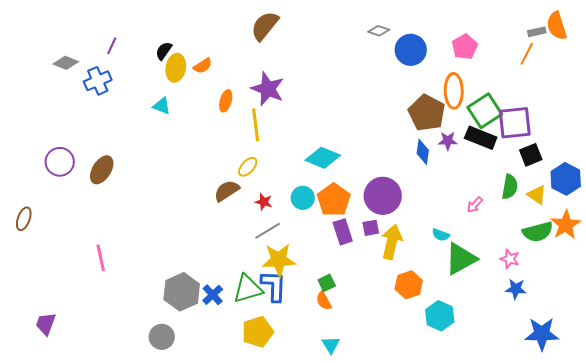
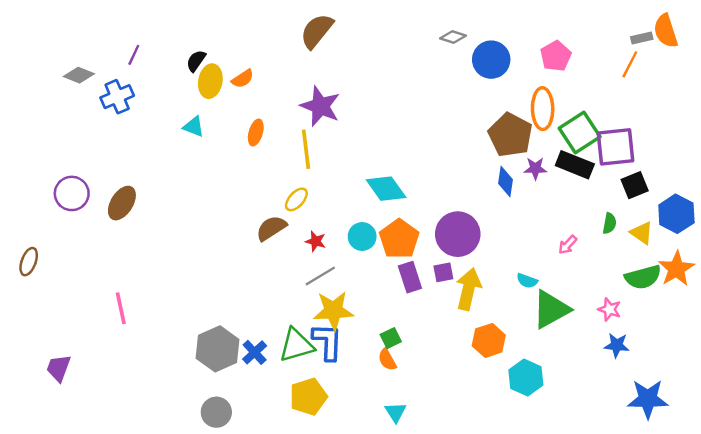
orange ellipse: (226, 101) -> (256, 133), moved
cyan diamond: (323, 158) -> (386, 189), turned 32
green semicircle: (510, 187) -> (610, 223), size x0.7
purple trapezoid: (46, 324) -> (59, 368), moved
gray circle: (162, 337) -> (216, 412), moved

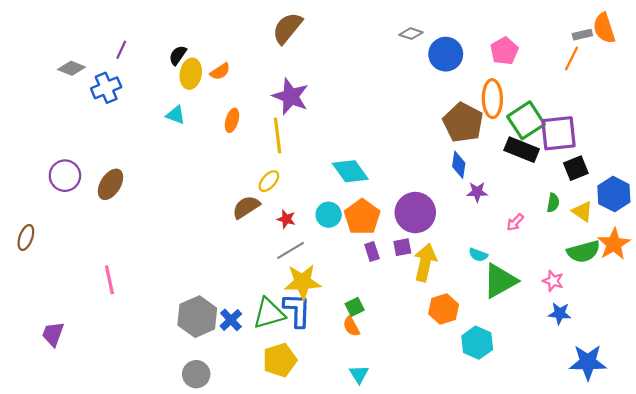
purple star: (535, 168) -> (477, 192), moved
purple rectangle: (410, 277) -> (372, 252), size x0.7

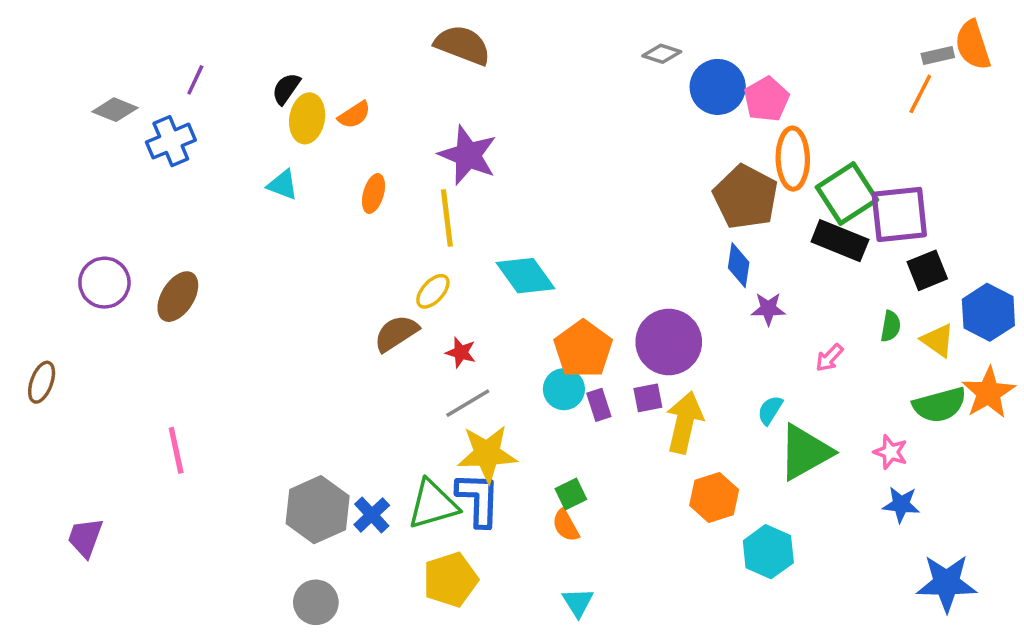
brown semicircle: (287, 28) -> (463, 45), turned 72
pink pentagon: (504, 51) -> (767, 99), moved
cyan diamond: (350, 171) -> (525, 276), moved
cyan circle: (329, 215) -> (564, 389), moved
cyan semicircle: (478, 255) -> (770, 410), turned 102

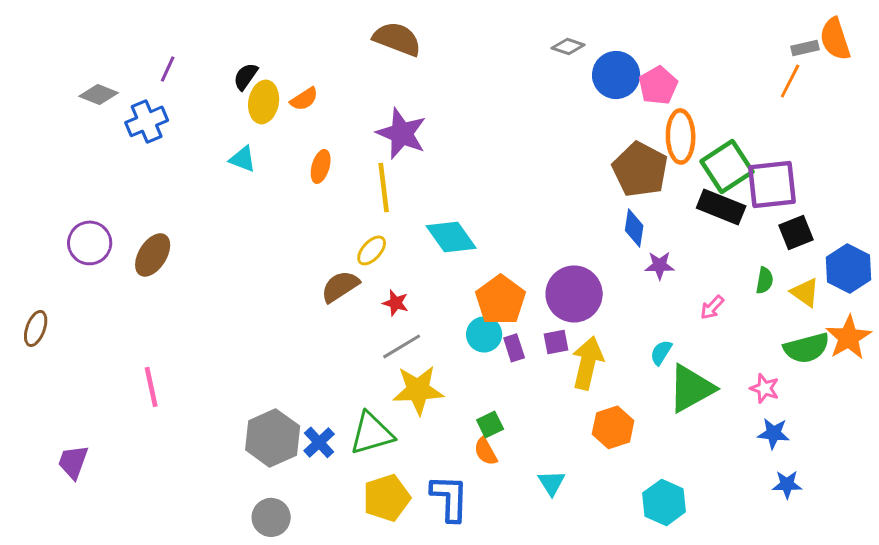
blue L-shape: (478, 499) -> (450, 498), moved
cyan hexagon: (768, 552) -> (664, 502), moved
blue star: (947, 583) -> (787, 484), moved, size x0.6
cyan triangle: (578, 602) -> (552, 483), moved

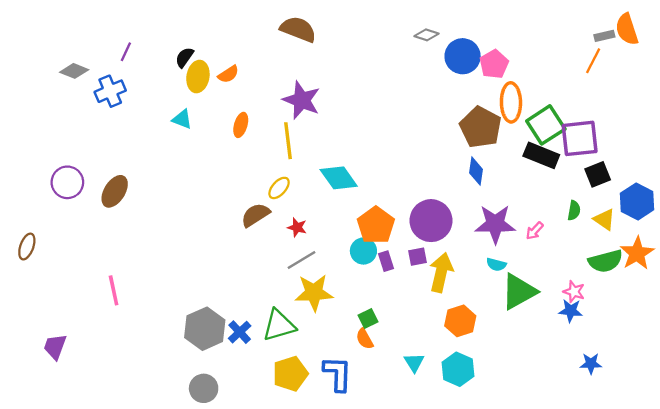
purple star: (660, 265) -> (495, 224), moved, size x1.8
cyan semicircle: (661, 352) -> (496, 265), turned -108
blue star: (774, 433) -> (571, 311), moved
cyan hexagon: (664, 502) -> (458, 369), moved

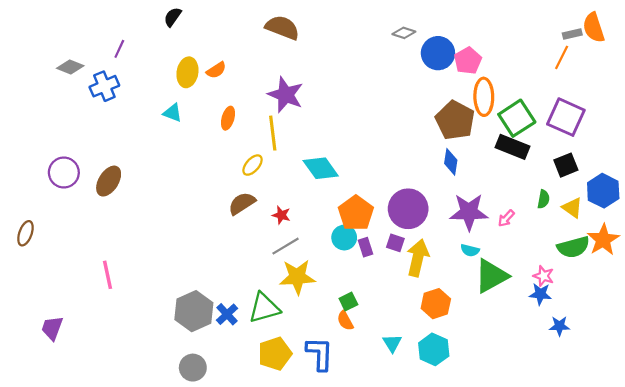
black semicircle: (184, 57) -> (173, 17), moved
purple square: (580, 138) -> (566, 117), moved, turned 30
yellow ellipse: (279, 188) -> (253, 165), moved
purple square: (417, 257) -> (395, 243), turned 30
blue star: (591, 364) -> (559, 326), moved

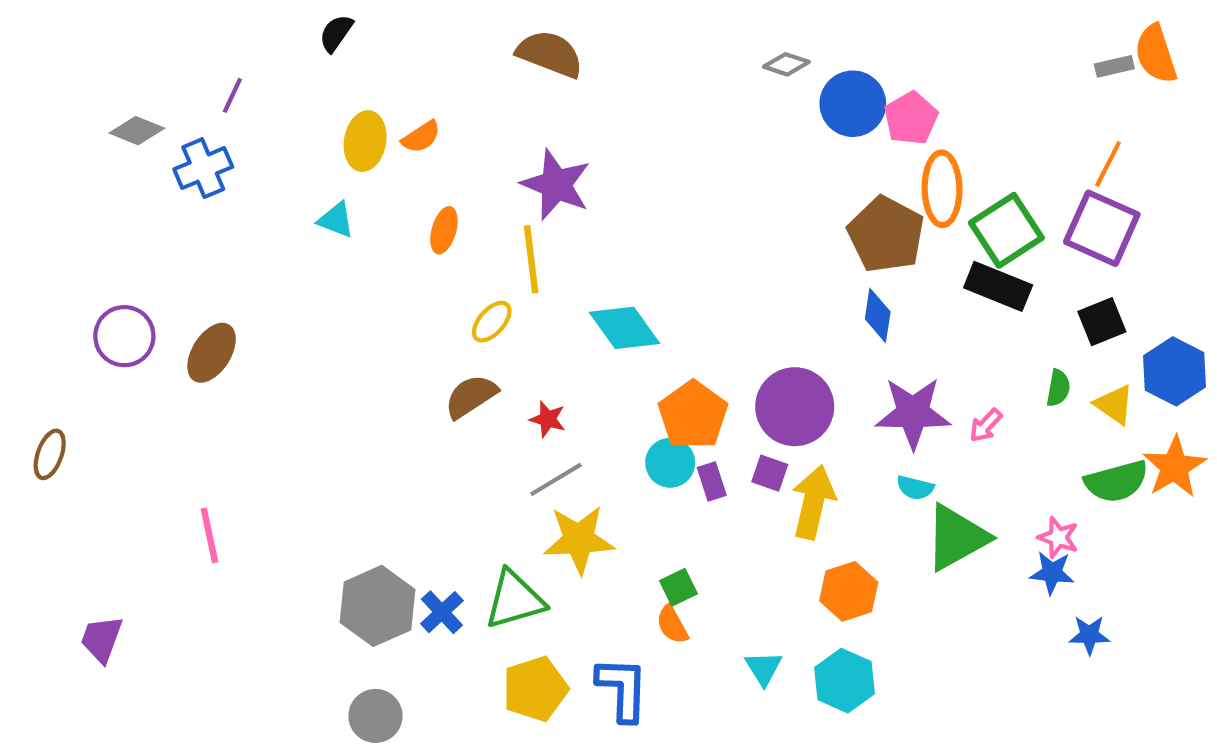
orange line: (562, 57) -> (1108, 164), moved

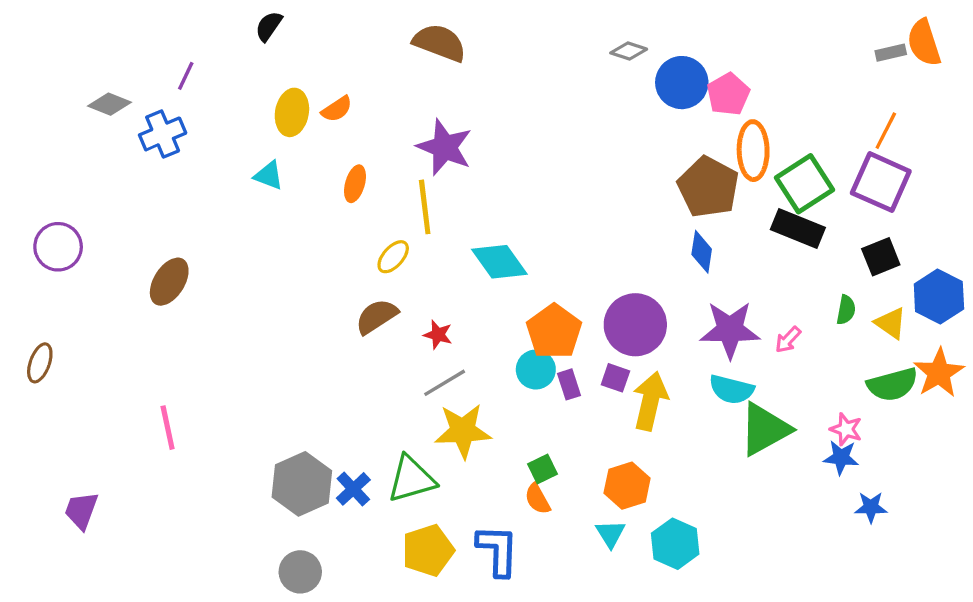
purple circle: (124, 336) -> (58, 247), moved
cyan semicircle: (915, 488) -> (732, 389), size x1.5
orange hexagon: (849, 591) -> (627, 486), moved

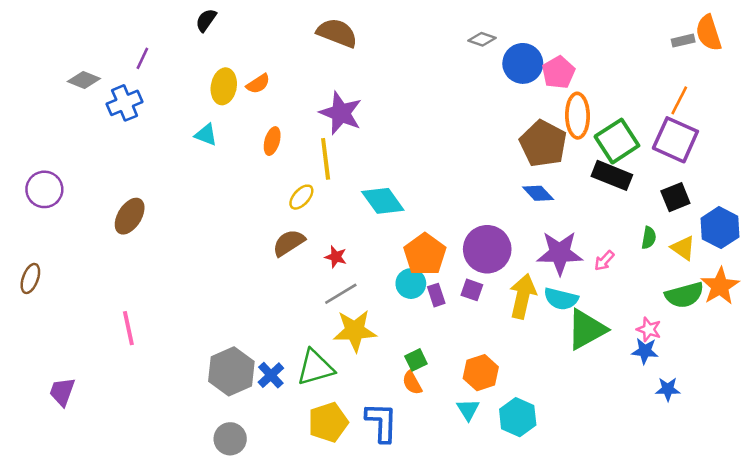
blue diamond: (702, 252) -> (538, 193), turned -52
yellow arrow: (650, 401) -> (523, 296), moved

